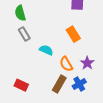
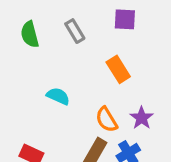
gray rectangle: (24, 34) -> (75, 31), moved
cyan semicircle: (46, 50) -> (58, 96), moved

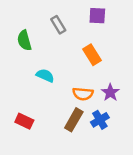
green semicircle: (30, 34) -> (24, 40), moved
orange semicircle: (107, 120) -> (83, 94), turned -54

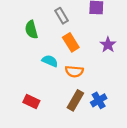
orange rectangle: (92, 55) -> (71, 42), moved
purple star: (110, 92) -> (108, 45), moved
orange semicircle: (83, 94) -> (74, 71), moved

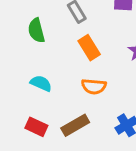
cyan semicircle: (50, 61) -> (41, 83), moved
brown rectangle: (75, 100) -> (75, 125), moved, turned 30

